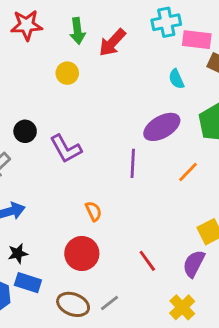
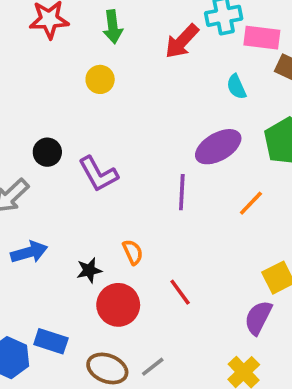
red arrow: (112, 43) -> (182, 41), moved
black star: (18, 253) -> (89, 270), moved
red line: (147, 261) -> (180, 292), moved

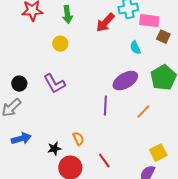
black circle: (47, 152) -> (19, 84), moved
purple L-shape: (98, 174) -> (54, 84), moved

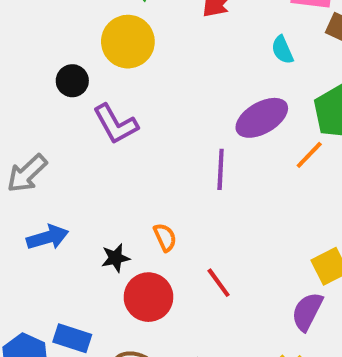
yellow circle: (60, 44) -> (128, 42), size x1.6
black circle: (19, 84) -> (72, 81), moved
orange line: (143, 112) -> (309, 155), moved

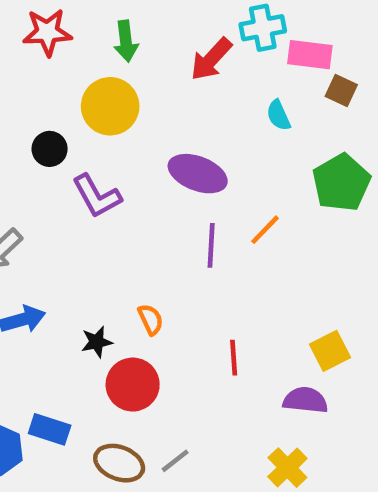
purple ellipse: (262, 118) -> (198, 174), moved, turned 51
orange line: (309, 155) -> (265, 230), moved
red line: (219, 283) -> (234, 358), moved, turned 32
purple semicircle: (307, 311) -> (305, 400), turned 69

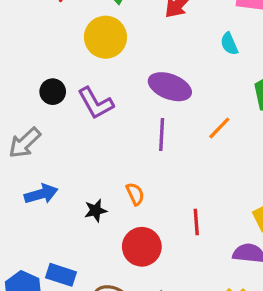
black circle: (50, 149) -> (53, 92), moved
purple line: (211, 245) -> (162, 135), moved
red circle: (133, 385) -> (142, 247), moved

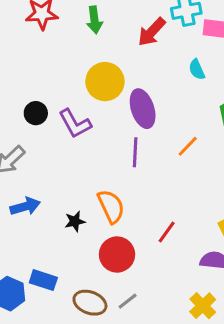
yellow circle: (105, 37) -> (105, 82), moved
purple ellipse: (170, 87) -> (143, 109), turned 51
orange semicircle: (135, 194) -> (111, 206), size x1.6
red line: (196, 222) -> (167, 232), turned 40

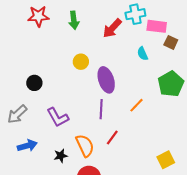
yellow circle: (105, 82) -> (81, 62), size x0.6
purple L-shape: (75, 124) -> (58, 117), moved
red line: (167, 232) -> (112, 137), moved

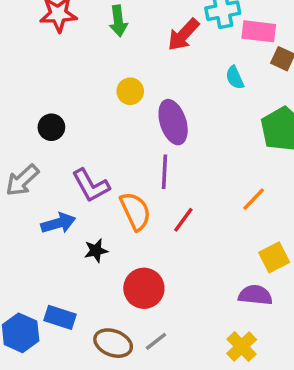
orange line: (136, 105) -> (254, 199), moved
blue arrow: (27, 146) -> (58, 223), moved
orange semicircle: (85, 146) -> (135, 211), moved

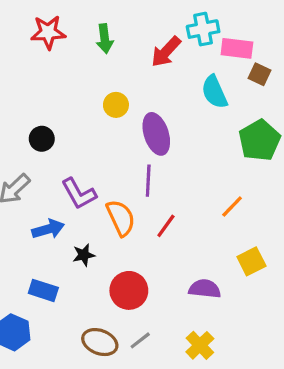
cyan semicircle: (235, 78) -> (214, 92), size x1.5
purple semicircle: (255, 295) -> (205, 289), moved
blue rectangle: (60, 317) -> (43, 290), moved
yellow cross: (242, 347) -> (200, 345), moved

